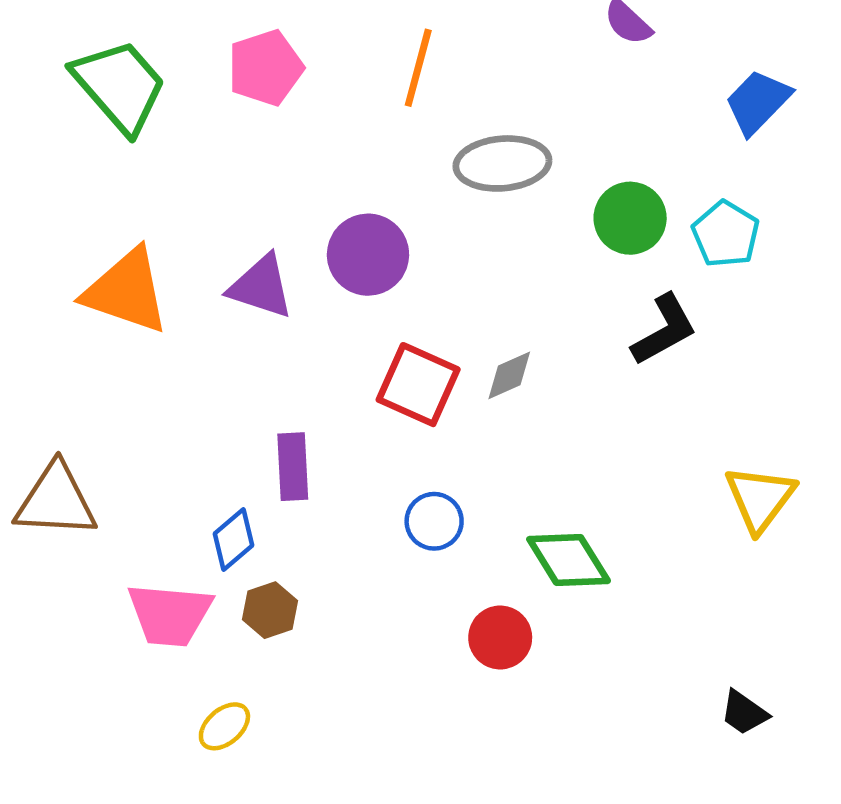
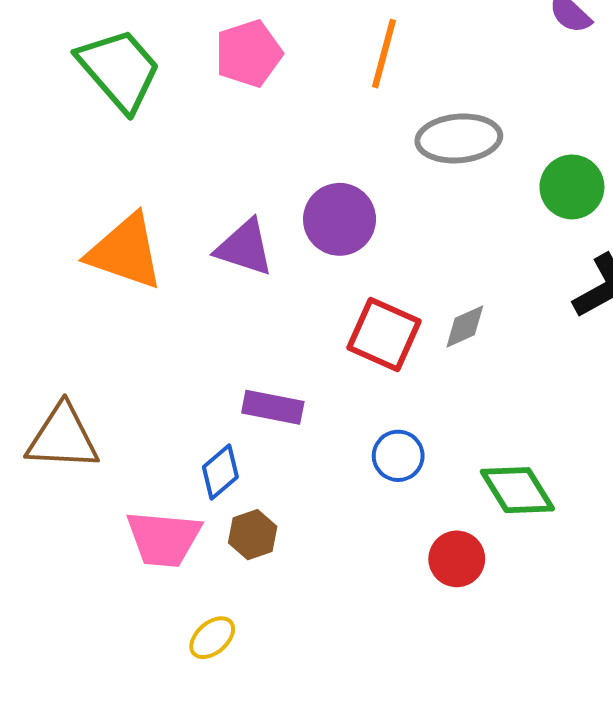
purple rectangle: (293, 467) -> (273, 407), turned -76

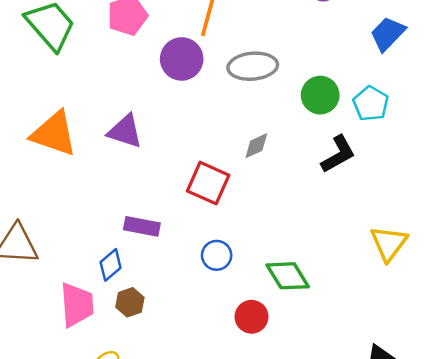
purple circle: (340, 219) -> (182, 59), moved
gray diamond: (465, 326) -> (256, 146), moved
pink trapezoid: (164, 539) -> (77, 305), turned -99

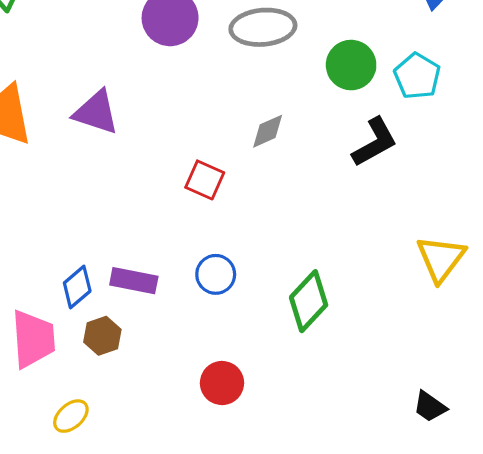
red square: (208, 183) -> (205, 180), size x0.7
purple rectangle: (142, 226) -> (134, 281), moved
green diamond: (288, 276) -> (309, 301), turned 75
red circle: (252, 317) -> (222, 383), moved

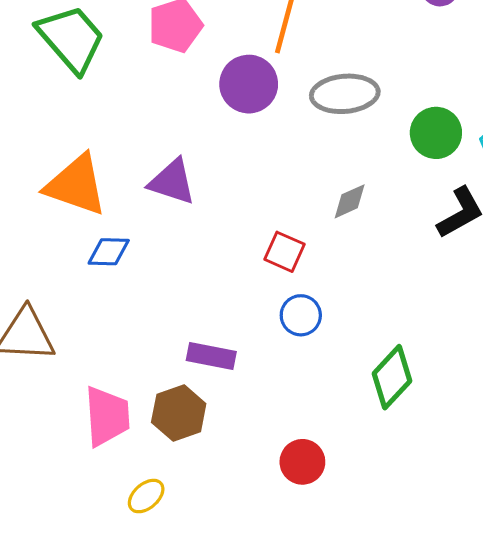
blue circle: (216, 274) -> (301, 315), moved
blue diamond: (77, 287) -> (109, 252), moved, turned 42
brown hexagon: (102, 336) -> (179, 413), size x1.4

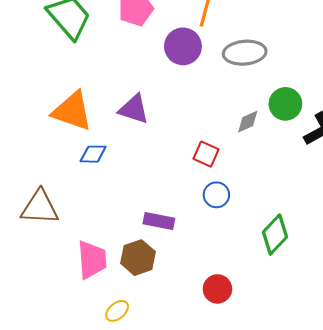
green circle: (436, 133) -> (285, 104), moved

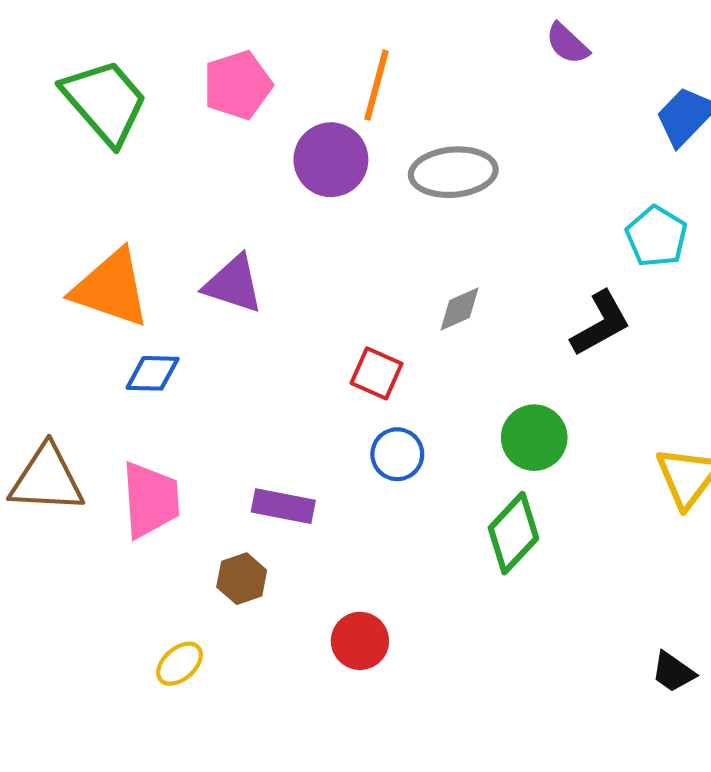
green circle: (285, 104) -> (534, 438), moved
brown hexagon: (138, 258) -> (242, 579), size x0.7
pink trapezoid: (92, 260) -> (150, 500), moved
red circle: (217, 289) -> (360, 641), moved
yellow ellipse: (117, 311) -> (180, 664), moved

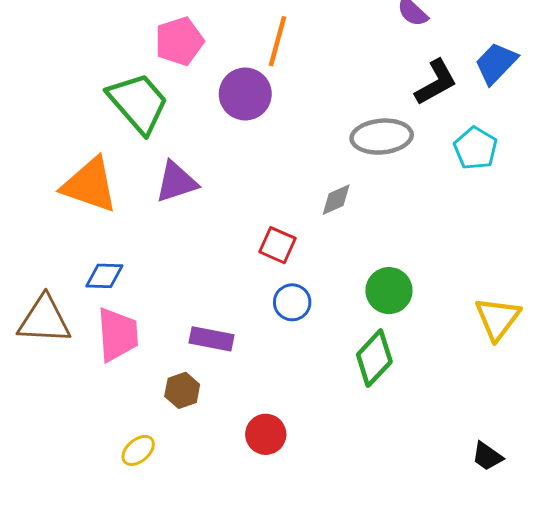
green trapezoid: (105, 102) -> (138, 103), moved
gray ellipse: (453, 172) -> (382, 137), moved
purple triangle: (233, 284) -> (176, 182), turned -36
black L-shape: (601, 324) -> (436, 82), moved
blue diamond: (153, 373) -> (104, 276), moved

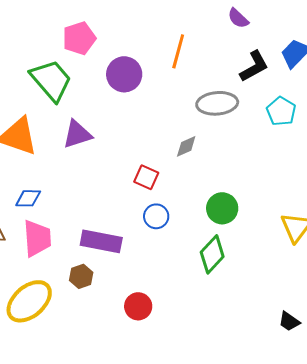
orange line: (278, 41) -> (178, 51), moved
purple rectangle: (211, 339) -> (101, 241), size x1.4
yellow ellipse: (138, 450) -> (29, 301), moved, size x2.0

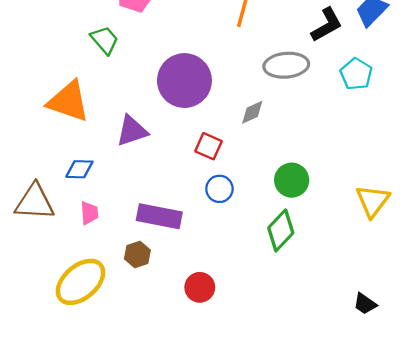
purple circle: (124, 74) -> (184, 81), moved, size x1.4
green trapezoid: (51, 80) -> (105, 40), size x0.6
purple triangle: (77, 134) -> (132, 131), moved
pink trapezoid: (37, 238) -> (89, 213), size x0.6

